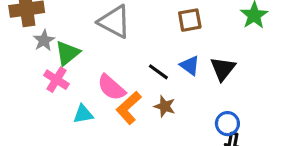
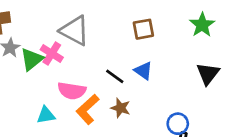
black triangle: (223, 69) -> (208, 74), moved
pink cross: (56, 80) -> (52, 54), moved
pink semicircle: (111, 87) -> (72, 91), turned -32

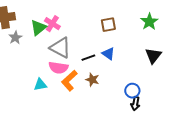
gray triangle: (75, 31) -> (60, 48), moved
pink cross: (52, 54) -> (52, 24), moved
green triangle: (32, 59) -> (38, 28), moved
black line: (115, 76) -> (88, 58), turned -56

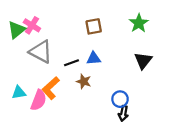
blue triangle: (108, 54) -> (94, 58), turned -40
pink semicircle: (58, 68) -> (39, 100), moved, turned -78
brown star: (92, 80) -> (84, 81), moved

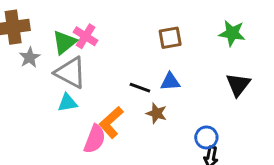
green star: (139, 23) -> (232, 33), turned -30
gray triangle: (41, 52) -> (70, 73), moved
black line: (72, 63) -> (140, 88), turned 40
cyan triangle: (19, 92) -> (67, 103), moved

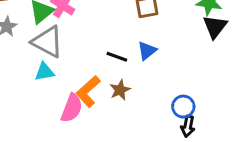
blue triangle: (170, 82) -> (147, 51), turned -35
black triangle: (238, 85) -> (215, 27), moved
brown star: (157, 113) -> (120, 90), moved, turned 30

